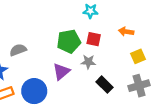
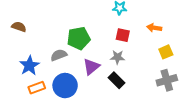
green pentagon: (69, 41) -> (79, 38), moved
gray semicircle: (18, 50) -> (59, 55), moved
black rectangle: (104, 85) -> (116, 80), moved

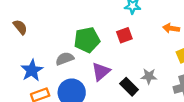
brown semicircle: (19, 27) -> (20, 27), turned 32
red square: (123, 35) -> (124, 35), moved, turned -32
gray star: (118, 57) -> (149, 76), moved

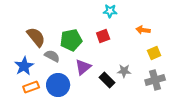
brown semicircle: (20, 27) -> (36, 37), moved, size x1.5
gray semicircle: (65, 59) -> (52, 56), turned 49

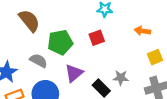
brown semicircle: (36, 37) -> (29, 21), moved

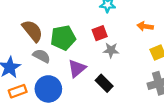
brown semicircle: (29, 21) -> (32, 31), moved
gray star: (121, 78) -> (111, 50), moved

